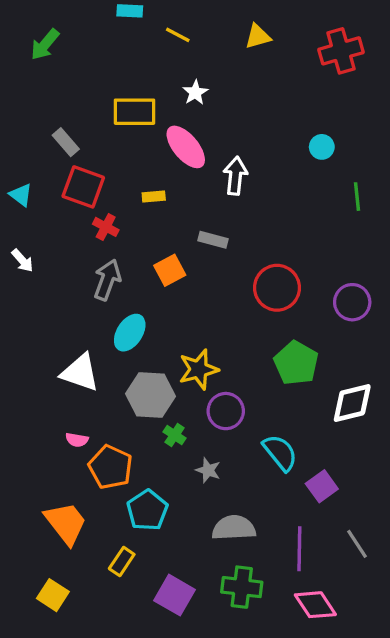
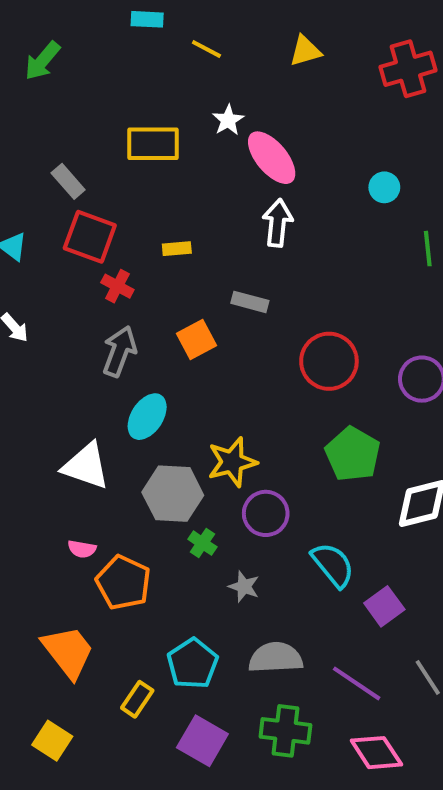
pink ellipse: (186, 147) -> (272, 158), moved
cyan pentagon: (147, 510) -> (193, 664), moved
purple line: (299, 549) -> (357, 683), turned -57

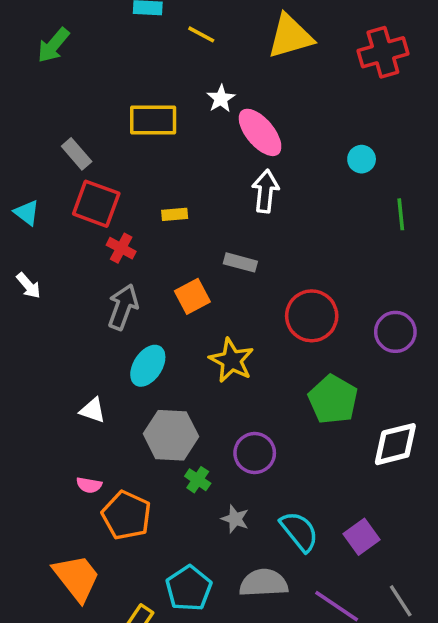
yellow triangle: (305, 51) -> (290, 36), size x1.6
yellow star: (232, 462) -> (232, 360), moved, turned -30
white triangle: (86, 466) -> (93, 410), size x0.6
cyan semicircle: (333, 565) -> (299, 531), moved

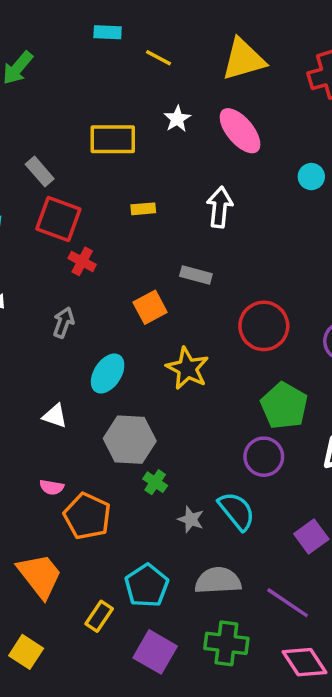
pink ellipse: (260, 132) -> (240, 131), moved
yellow rectangle: (175, 214) -> (143, 209), moved
gray arrow: (123, 307) -> (63, 323), moved, size x0.7
purple circle: (255, 453) -> (264, 457), moved
cyan semicircle: (299, 531) -> (237, 511), moved

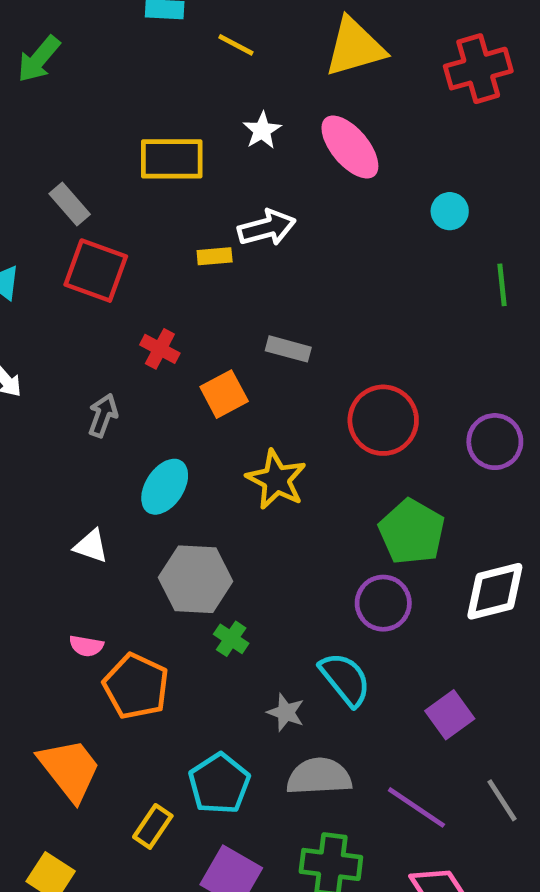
white arrow: (220, 207) -> (267, 228), moved, turned 69
red cross: (82, 261) -> (160, 349), moved
gray star: (191, 519) -> (286, 712), moved

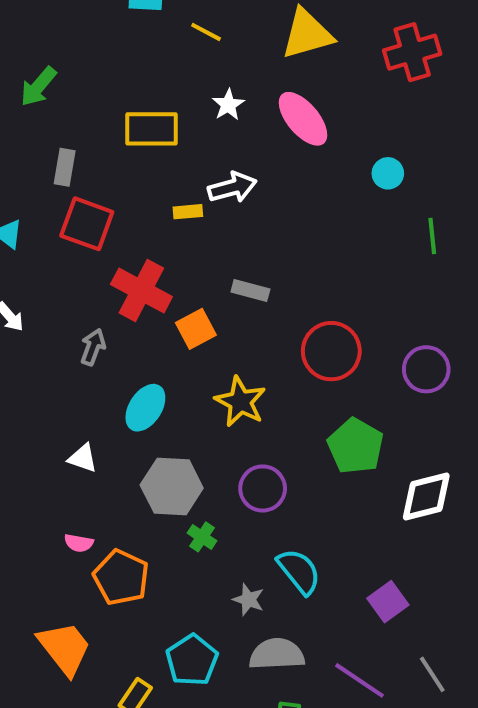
green arrow: (39, 59) -> (38, 86), moved
gray rectangle: (70, 204) -> (65, 167), turned 51
red cross: (160, 349) -> (141, 291), size x1.8
purple circle: (383, 603) -> (263, 488), moved

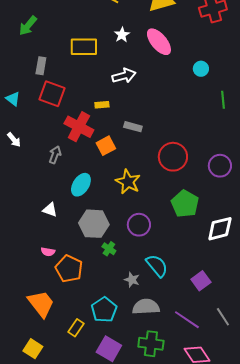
yellow rectangle: (188, 212) -> (102, 105), moved

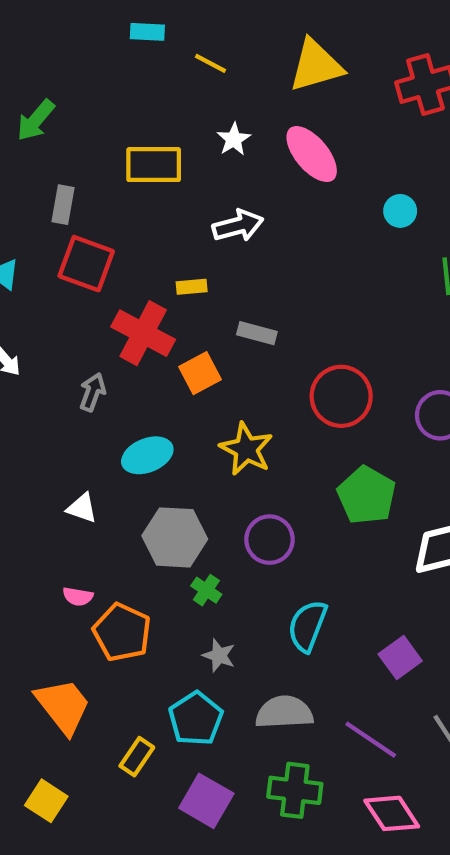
cyan ellipse: (81, 185) -> (147, 455), turned 35
cyan semicircle: (157, 266) -> (307, 626), turned -120
gray star: (132, 280) -> (219, 655), moved

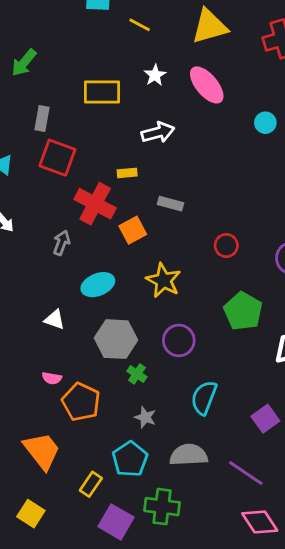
red circle: (341, 396) -> (226, 246), size x0.6
green cross: (295, 790) -> (162, 507), moved
purple square: (206, 801) -> (116, 522), moved

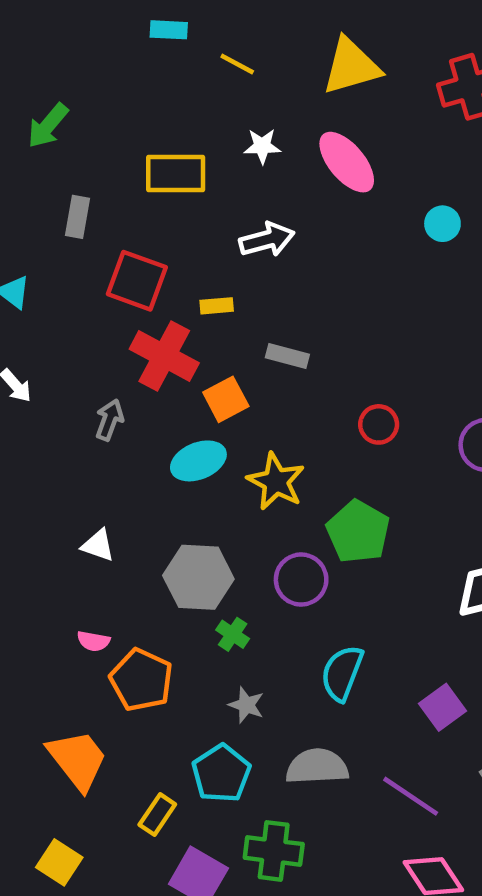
white star: (155, 75) -> (262, 146), turned 30
red square: (57, 158) -> (137, 281), moved
cyan ellipse: (98, 285) -> (198, 461), moved
green pentagon: (243, 311) -> (358, 532), moved

